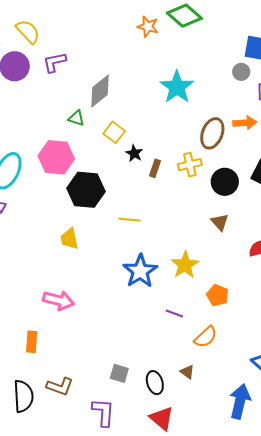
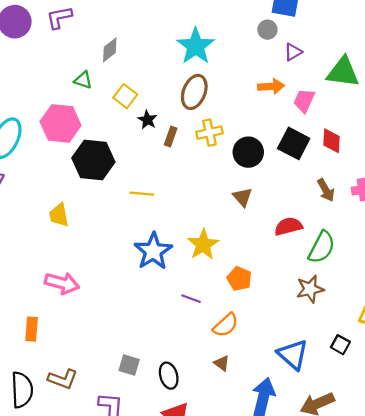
gray diamond: (100, 91) -> (110, 50), size x0.7
brown ellipse: (212, 133) -> (194, 92), moved
yellow trapezoid: (69, 239) -> (59, 215), moved
brown triangle: (187, 372) -> (222, 363), moved

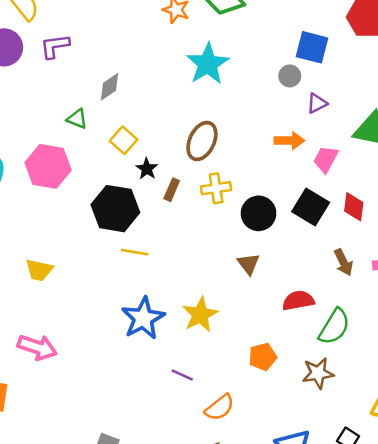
cyan star: (196, 46) -> (208, 64), moved
black hexagon: (93, 160) -> (115, 209), moved
yellow trapezoid: (59, 215) -> (39, 270), turned -70
orange pentagon: (239, 279) -> (263, 357), moved, turned 30

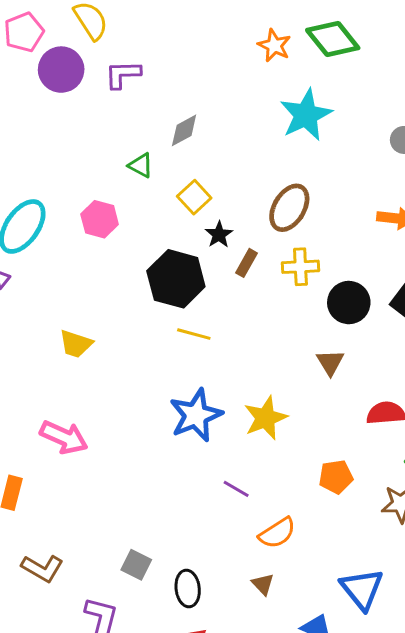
pink hexagon: (48, 166) -> (100, 219), size x0.7

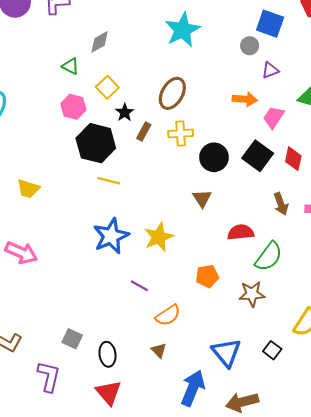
pink hexagon: (100, 219) -> (73, 107), moved

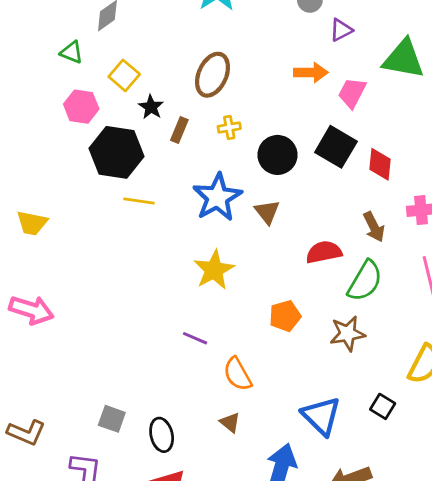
yellow cross: (181, 133) -> (229, 128), size x0.7
red diamond: (293, 159) -> (380, 164), moved
brown arrow: (281, 204) -> (374, 227), moved
blue star: (111, 236) -> (217, 197), moved
orange semicircle: (168, 315) -> (237, 374), turned 100

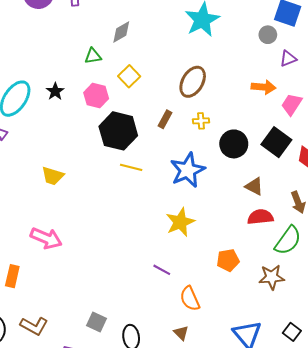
green triangle: (72, 52) -> (93, 56), turned -36
black star: (151, 107) -> (55, 91), moved
brown triangle: (267, 212) -> (254, 186), moved, turned -30

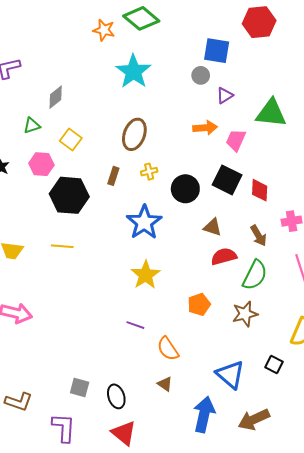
yellow line: (131, 167) -> (62, 246), moved

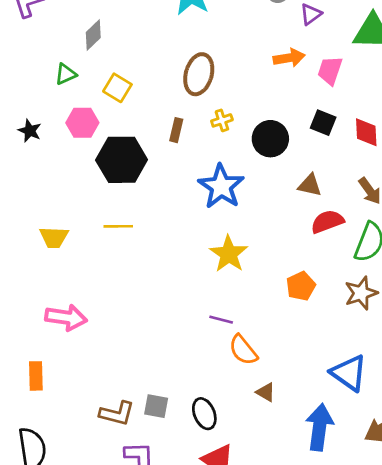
black square: (227, 180) -> (323, 123), size x0.7
orange semicircle: (168, 349) -> (243, 350), moved
brown L-shape: (19, 402) -> (117, 413), moved

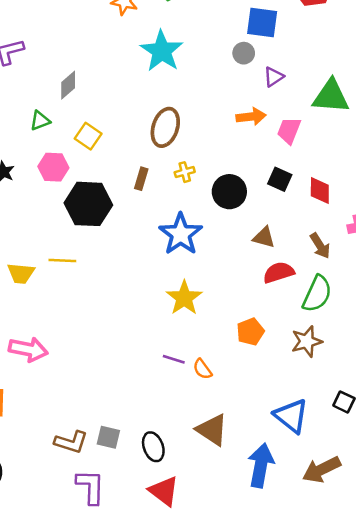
yellow line: (118, 226) -> (62, 261), moved
orange semicircle: (243, 350) -> (202, 369), moved, size x0.7
brown triangle: (266, 392) -> (212, 430), size x1.8

